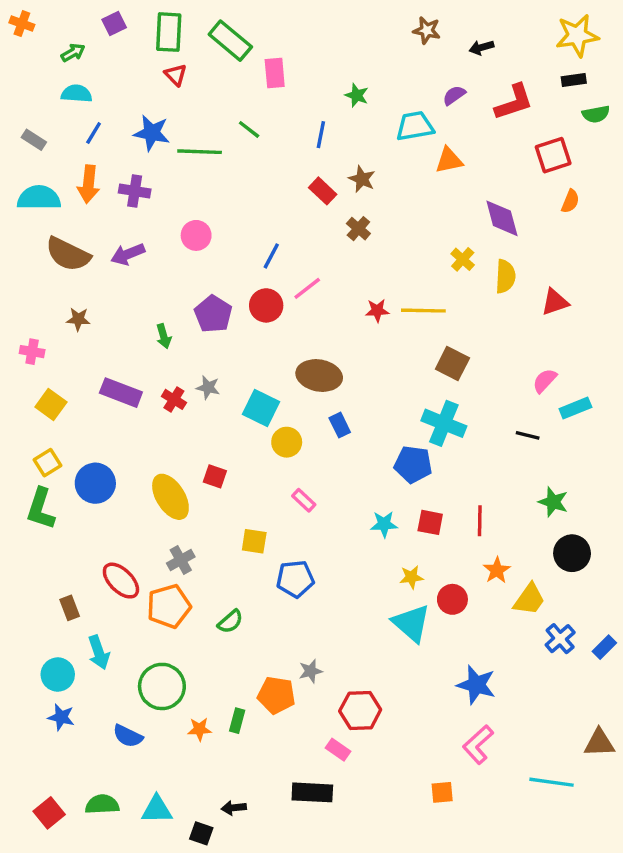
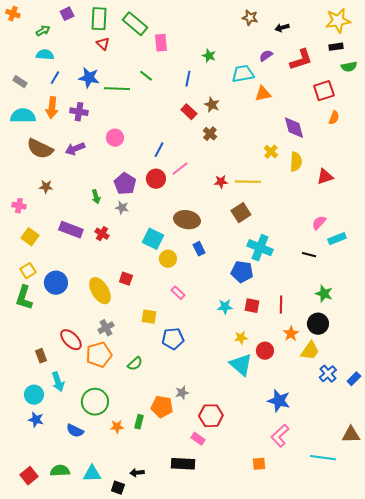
brown square: (452, 364) -> (241, 213), moved, turned 30
gray star: (208, 387) -> (122, 208), moved
black circle: (572, 553) -> (318, 324), moved

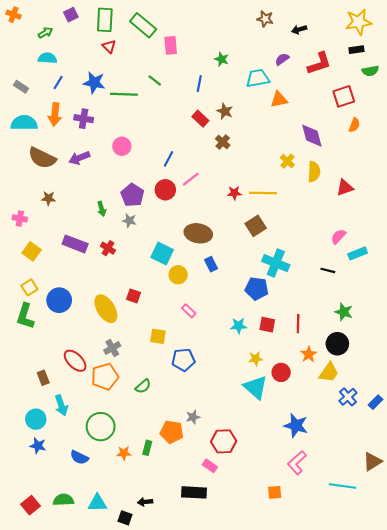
brown triangle: (351, 435) -> (372, 462), turned -30

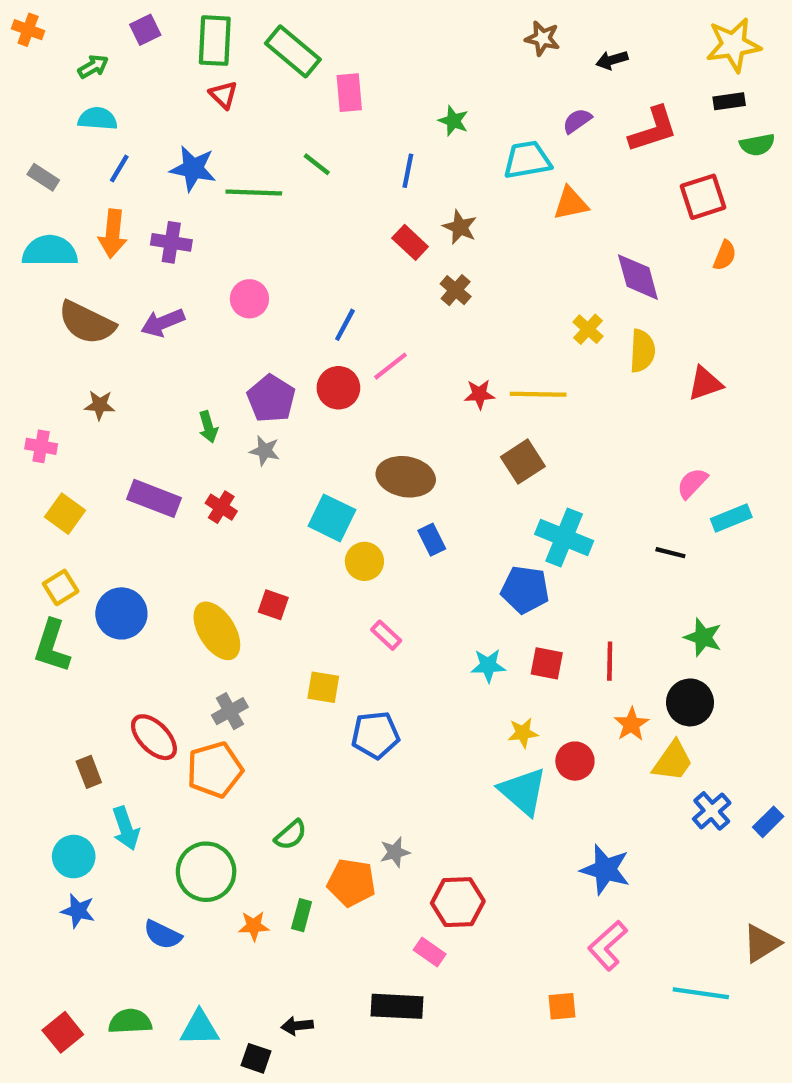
green semicircle: (143, 386) -> (291, 835), moved

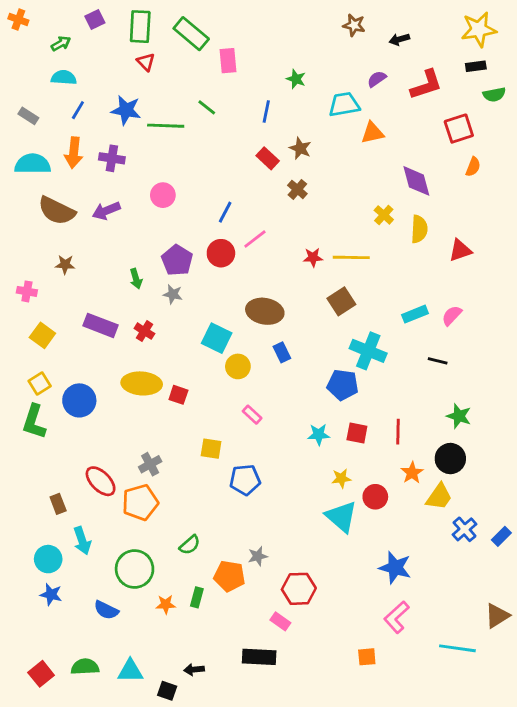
cyan rectangle: (731, 518) -> (415, 314), moved
yellow ellipse: (217, 631) -> (142, 383), moved, turned -54

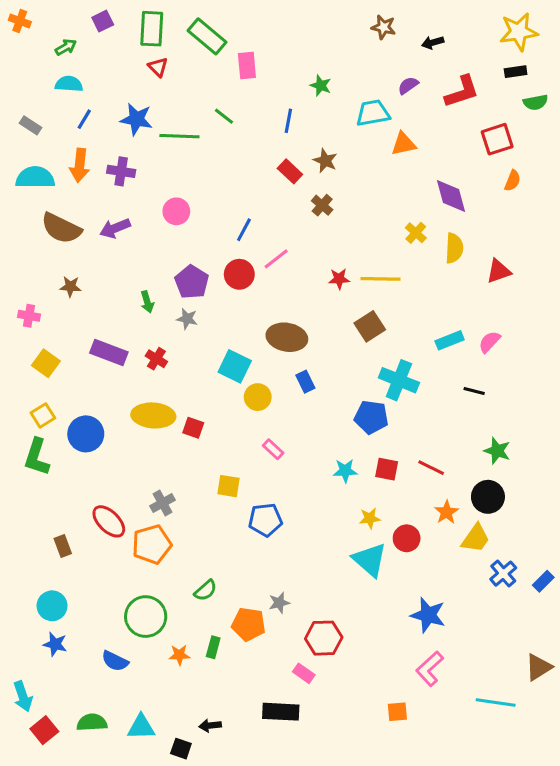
red line: (398, 432) -> (431, 468), turned -65
cyan arrow: (82, 541) -> (23, 696), moved

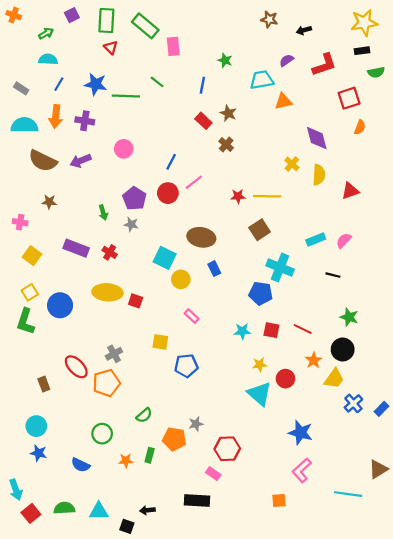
green circle: (146, 617) -> (102, 434), size x0.7

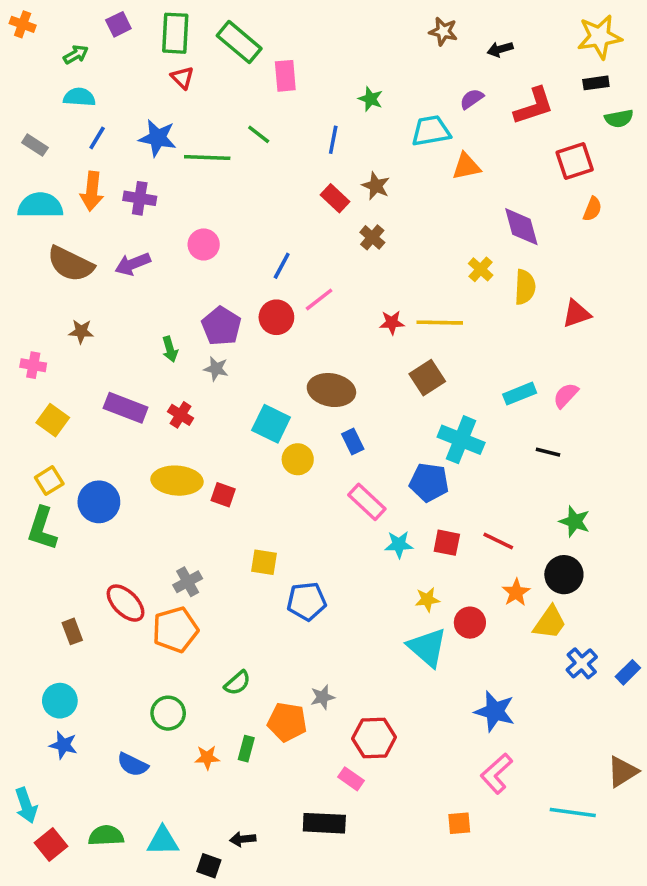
pink rectangle: (192, 316) -> (367, 502), moved, size x1.5

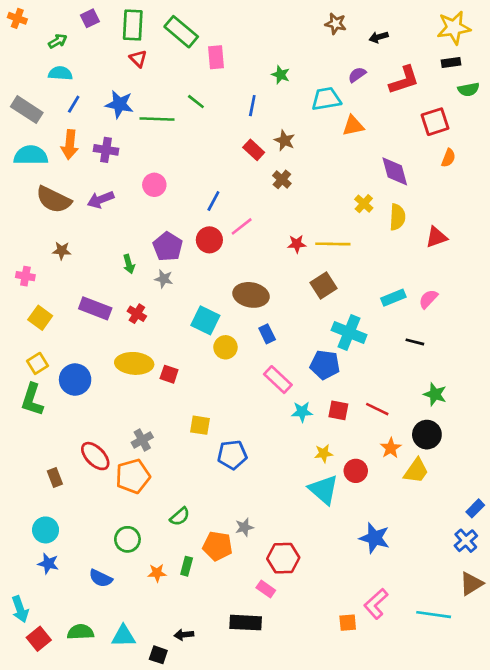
gray rectangle: (35, 145) -> (27, 110), size x1.6
blue cross: (582, 663) -> (466, 541), moved
pink L-shape: (497, 773) -> (376, 604), moved

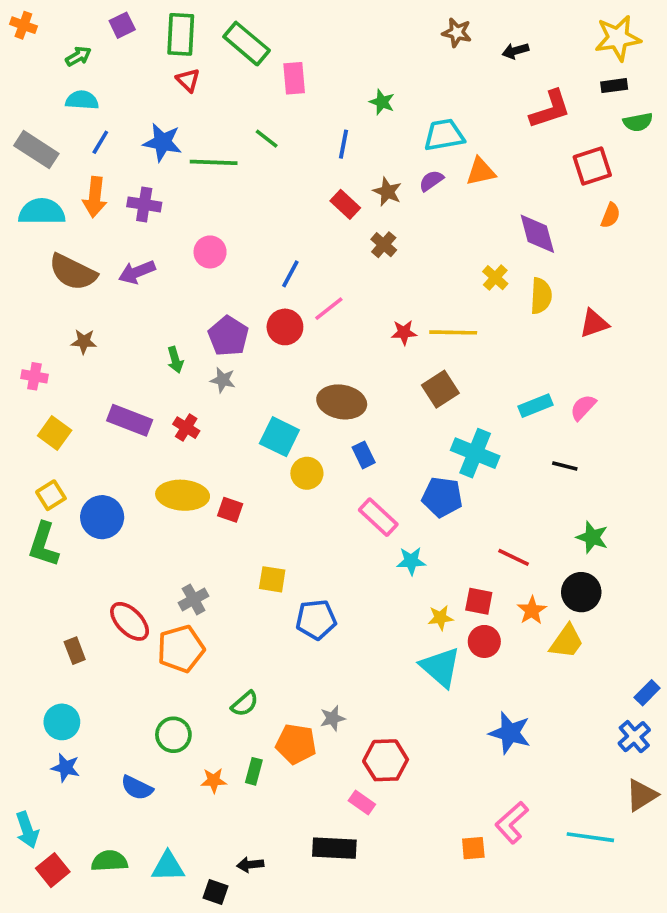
purple semicircle: (357, 75) -> (431, 181), moved
red square: (338, 410) -> (479, 601), moved

